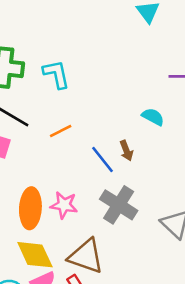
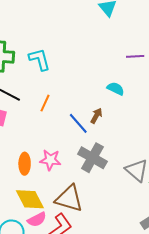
orange line: (61, 131) -> (45, 103), turned -36
brown arrow: (126, 151) -> (96, 116), turned -126
orange ellipse: (30, 208) -> (25, 164), size x0.7

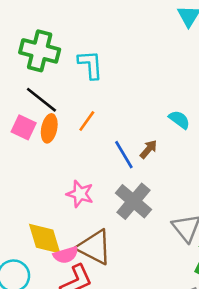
orange ellipse: (25, 164) -> (49, 128), moved
pink semicircle: (37, 219) -> (66, 255), moved

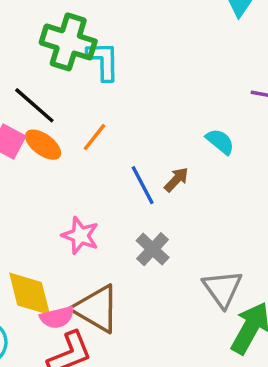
green cross: (40, 51) -> (68, 42), moved
orange ellipse: (49, 128) -> (43, 145), turned -68
gray cross: (133, 201) -> (153, 249), size x0.7

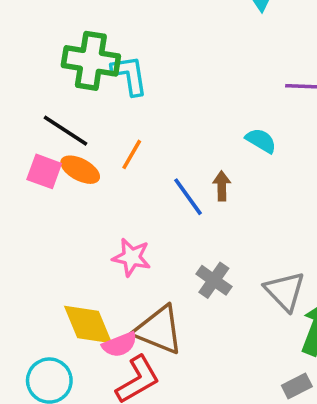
brown arrow: (176, 180) -> (222, 186), turned -36
gray cross: (153, 249) -> (214, 280), moved

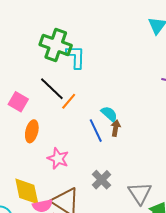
black line: (66, 131) -> (52, 89), moved
cyan semicircle: (261, 141) -> (109, 114), moved
orange ellipse: (80, 170) -> (32, 131), moved, turned 65

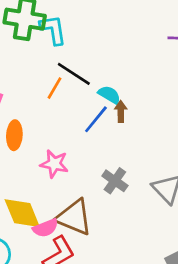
black line: (52, 89) -> (74, 74), moved
blue line: (96, 131) -> (96, 119), turned 75

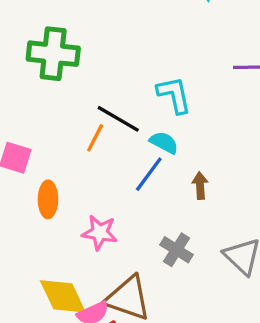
cyan L-shape: (53, 30) -> (174, 95), moved
brown arrow: (121, 111) -> (200, 186), moved

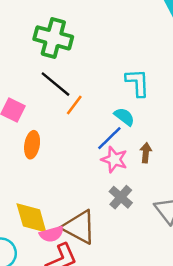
black line: (118, 119) -> (56, 84), moved
pink star: (100, 233) -> (114, 160), moved

